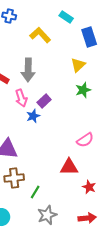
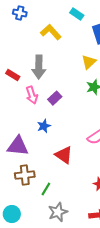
blue star: (33, 116) -> (44, 126), moved
red triangle: (69, 167) -> (64, 155), moved, turned 36

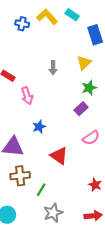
blue cross: (20, 13) -> (22, 24), moved
yellow L-shape: (51, 32) -> (47, 17), moved
gray arrow: (39, 67) -> (53, 68), moved, size x0.6
purple rectangle: (55, 98) -> (81, 109), moved

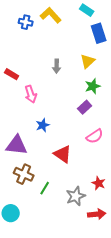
cyan rectangle: (72, 15) -> (87, 10), moved
brown cross: (20, 176) -> (24, 174), turned 30
gray star: (53, 213) -> (76, 196), moved

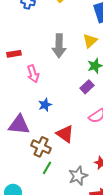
gray arrow: (57, 66) -> (59, 46), size x1.6
red rectangle: (12, 74) -> (14, 54), turned -40
brown cross: (24, 174) -> (41, 147), moved

